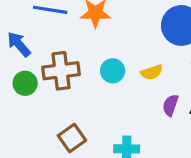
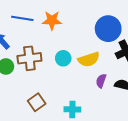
yellow semicircle: (152, 72) -> (89, 59), size x1.5

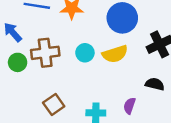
blue circle: (108, 29) -> (122, 18), moved
purple semicircle: (101, 81) -> (129, 106), moved

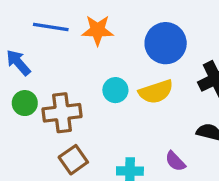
brown cross: (45, 53) -> (62, 113), moved
purple semicircle: (129, 106) -> (175, 161), turned -63

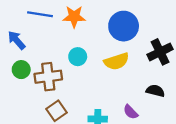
cyan circle: (115, 90) -> (78, 57), moved

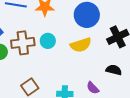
brown cross: (48, 77) -> (23, 43), moved

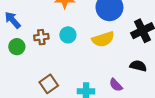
brown cross: (23, 43) -> (41, 37), size x0.6

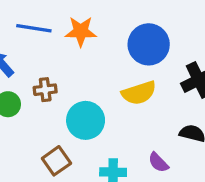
cyan circle: (68, 35) -> (86, 120), moved, size x1.5

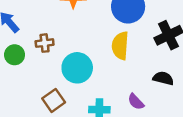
yellow semicircle: (139, 93) -> (120, 46), turned 112

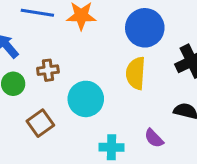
brown square: (54, 100) -> (40, 123), moved

